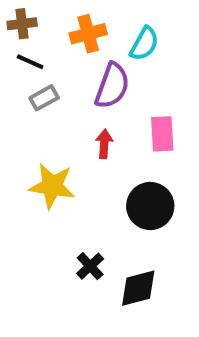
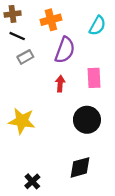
cyan semicircle: (144, 44) -> (97, 26), moved
yellow star: (52, 186) -> (22, 121), moved
black cross: (90, 266) -> (32, 181), moved

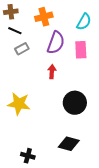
pink rectangle: (94, 78) -> (81, 50), moved
black diamond: (80, 167) -> (69, 144), turned 30
black cross: (32, 181) -> (28, 156), turned -32

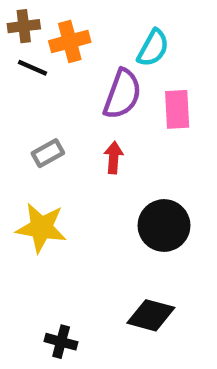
orange cross: (44, 17) -> (70, 41), moved
cyan semicircle: (84, 22) -> (153, 48), moved
gray rectangle: (22, 49) -> (48, 153), moved

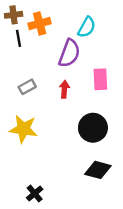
black line: (33, 68) -> (18, 38), turned 56
pink rectangle: (177, 109) -> (100, 79), moved
black diamond: (151, 315) -> (98, 170), moved
black cross: (61, 342) -> (35, 193), turned 35

